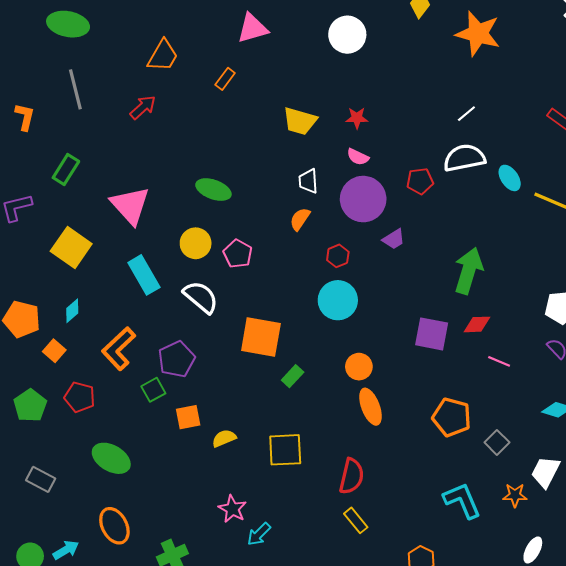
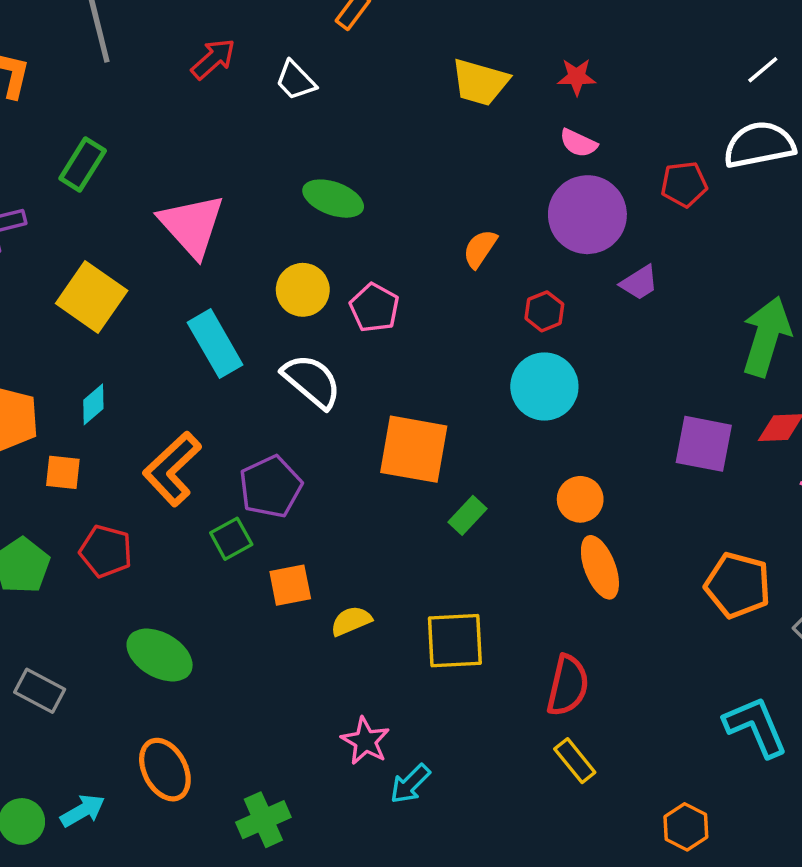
white trapezoid: (308, 181) -> (296, 80), moved, turned -40
orange square: (54, 351) -> (63, 472), turned -35

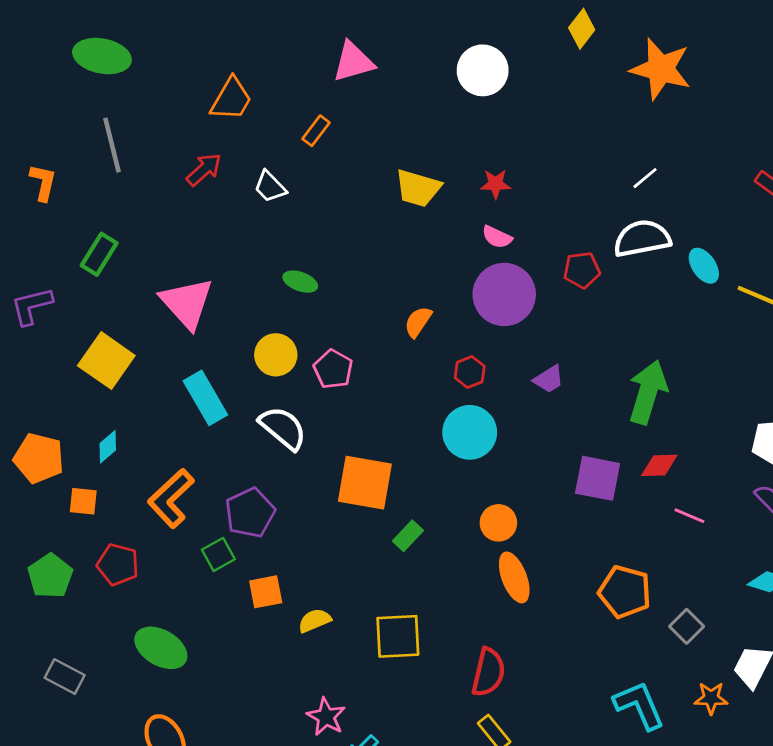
green ellipse: (333, 199) -> (300, 282), size x0.7
purple trapezoid: (639, 283) -> (549, 379), moved

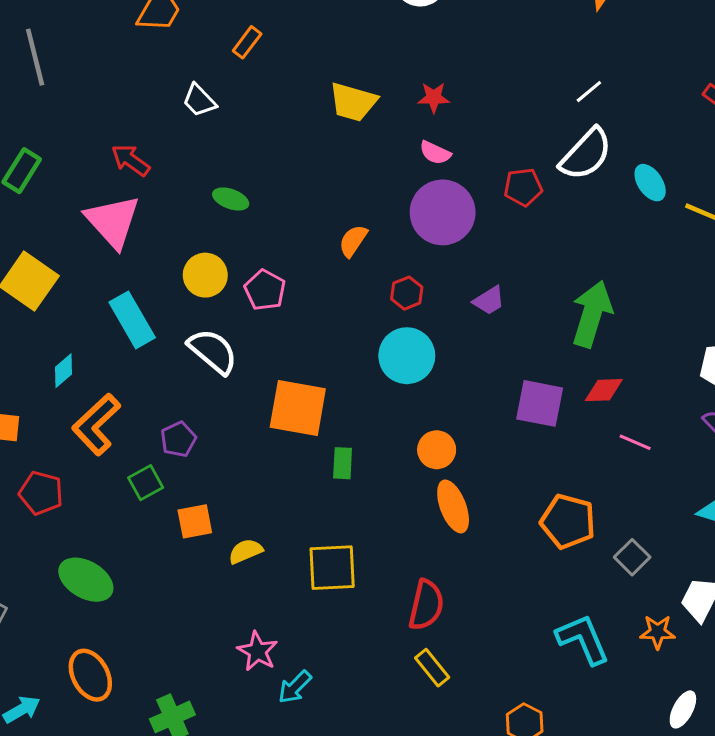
red arrow: (204, 169) -> (131, 160), moved, turned -102
white semicircle: (642, 238) -> (586, 154), turned 144
cyan diamond: (108, 447) -> (63, 371), moved
purple pentagon: (250, 513) -> (178, 439), size x0.7
green rectangle: (408, 536) -> (343, 463), turned -40

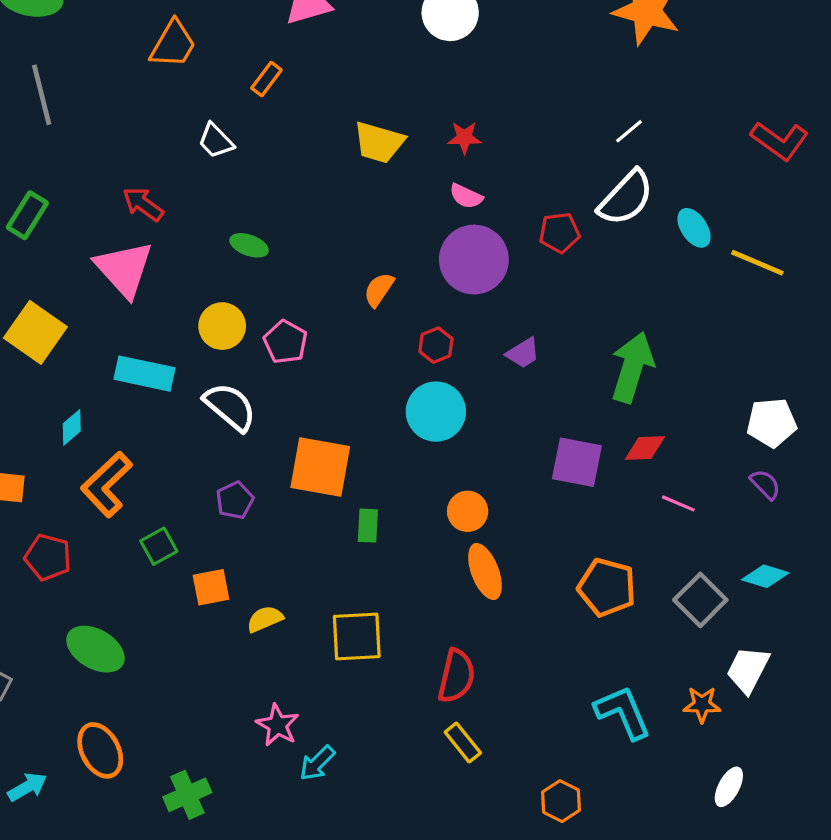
cyan rectangle: (132, 320) -> (145, 374), turned -48
purple pentagon: (178, 439) -> (235, 500), moved
gray square: (632, 557) -> (700, 600), moved, size x1.4

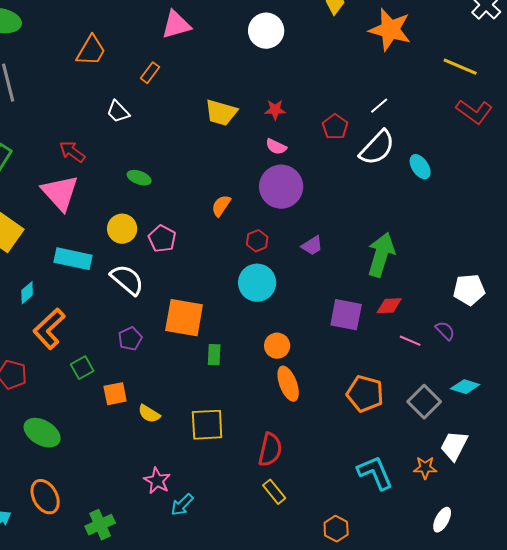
red pentagon: (559, 233) -> (335, 127), moved, turned -30
yellow line: (757, 263) -> (460, 67), moved
purple semicircle: (765, 484) -> (445, 331), moved
yellow semicircle: (265, 619) -> (149, 414), turned -125

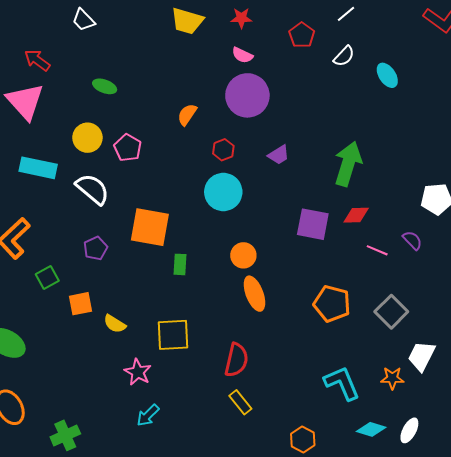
white semicircle: (377, 148) -> (344, 56), size x0.6
cyan diamond: (465, 387) -> (371, 429), moved
pink star: (157, 481) -> (138, 372), moved

